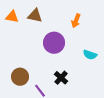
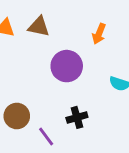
black cross: (61, 78) -> (77, 117), turned 32

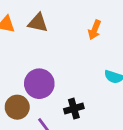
purple circle: (67, 66) -> (39, 84), moved

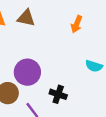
black cross: (74, 109) -> (58, 94), turned 35

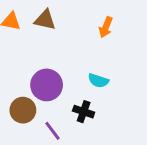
cyan semicircle: (94, 66) -> (98, 81), moved

